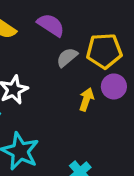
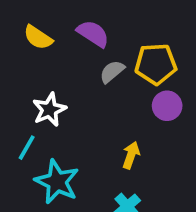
yellow arrow: (86, 99) -> (131, 155), moved

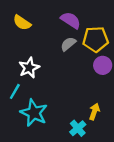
purple semicircle: (93, 34) -> (71, 20), moved
yellow arrow: (131, 155) -> (94, 112), moved

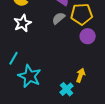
white star: (29, 68) -> (23, 23), moved

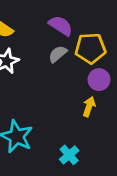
yellow arrow: (81, 75) -> (89, 107), moved

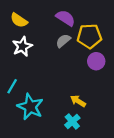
yellow arrow: (89, 107) -> (78, 101), moved, turned -77

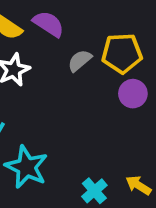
purple semicircle: (66, 18) -> (49, 24), moved
yellow arrow: (78, 101) -> (138, 185), moved

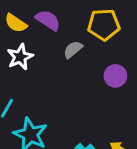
yellow pentagon: (122, 53) -> (104, 25), moved

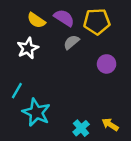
purple semicircle: (48, 20) -> (64, 18), moved
yellow semicircle: (16, 23) -> (36, 20), moved

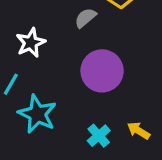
white star: (28, 48) -> (31, 43), moved
purple circle: (107, 64) -> (102, 71), moved, size x1.6

